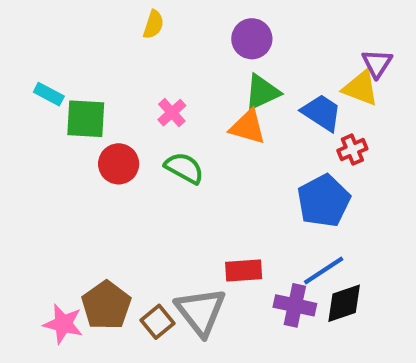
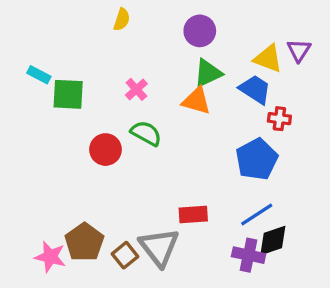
yellow triangle: (361, 88) -> (268, 59), moved
red cross: (352, 150) -> (279, 119), turned 30
red circle: (119, 164) -> (105, 150), moved
purple cross: (295, 305) -> (249, 255), moved

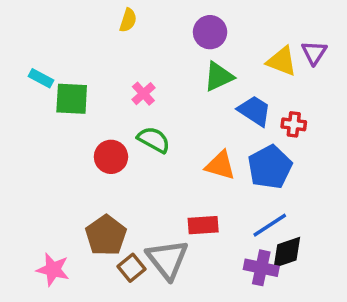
blue trapezoid: (255, 89) -> (254, 111), moved
orange triangle: (197, 101) -> (220, 165), moved
brown pentagon: (84, 242) -> (106, 235), moved

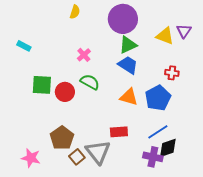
purple circle: (210, 32) -> (123, 19), size x1.5
green square: (72, 99) -> (42, 85), moved
blue trapezoid: (254, 111) -> (128, 65), moved

